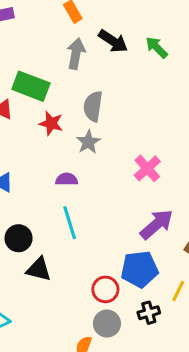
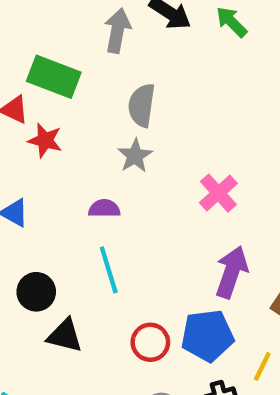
red star: (51, 123) -> (45, 140), moved
purple arrow: (157, 224) -> (232, 272), turned -30
red circle: (105, 289) -> (150, 342), moved

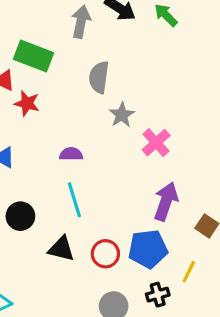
gray star: (135, 156) -> (122, 115), moved
black triangle: (65, 336) -> (61, 249), moved

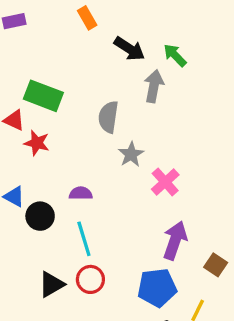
gray arrow: (81, 22) -> (154, 86), moved
black circle: (20, 216) -> (40, 216), moved
black triangle: (61, 249) -> (51, 284), moved, turned -44
red circle: (105, 254) -> (90, 279), moved

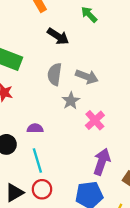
black arrow: (129, 49) -> (58, 36), moved
green arrow: (175, 55) -> (89, 15), moved
gray arrow: (154, 86) -> (87, 77), moved, turned 100

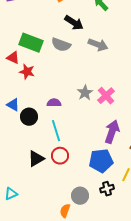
gray semicircle: (55, 74) -> (61, 45), moved, turned -78
gray arrow: (87, 77) -> (98, 45), moved
gray star: (71, 101) -> (85, 93), moved

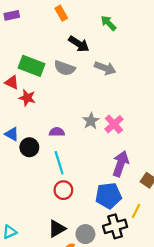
black triangle: (36, 159) -> (57, 229), moved
black cross: (107, 189) -> (115, 226), size x1.5

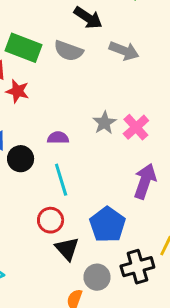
red circle: (63, 190) -> (51, 220), moved
blue pentagon: (108, 196) -> (107, 225), moved, turned -30
black triangle: (57, 229) -> (67, 249), moved, turned -42

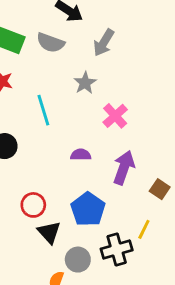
gray arrow: (124, 51) -> (104, 43), turned 100
gray star: (104, 123) -> (85, 83), moved
purple semicircle: (58, 138) -> (81, 155), moved
cyan line: (61, 180) -> (43, 110), moved

